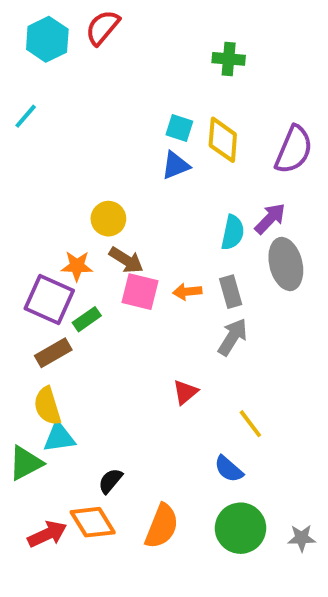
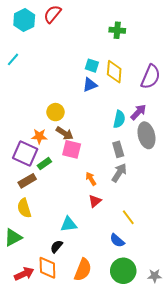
orange arrow: (187, 292) -> (91, 179), moved, turned 64
cyan triangle: (59, 437) -> (69, 224), moved
orange diamond: (93, 522) -> (47, 268), turned 30

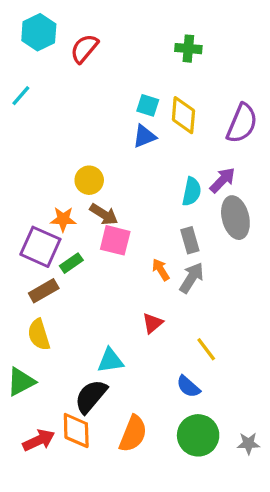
red semicircle: (52, 14) -> (84, 49), moved
orange arrow: (91, 179) -> (161, 270), moved
black semicircle: (57, 247) -> (91, 396), size x1.6

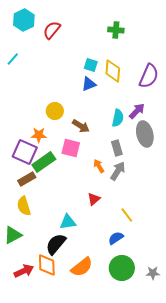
brown arrow: (104, 214) -> (81, 126), moved
green rectangle: (71, 263) -> (44, 162), size x1.6
blue semicircle: (188, 387) -> (116, 238), turned 105
orange semicircle: (133, 434) -> (82, 267), turned 30

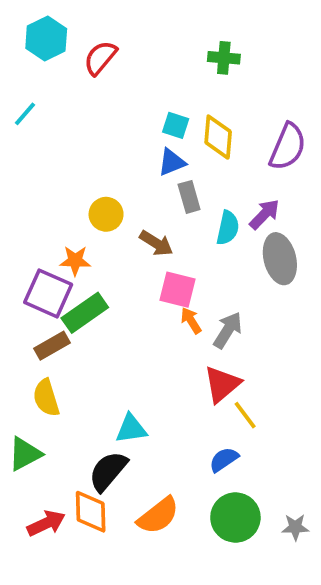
pink square: (71, 148) -> (178, 290), moved
gray rectangle: (117, 148) -> (189, 197), moved
red triangle: (94, 199) -> (222, 384), moved, size x1.5

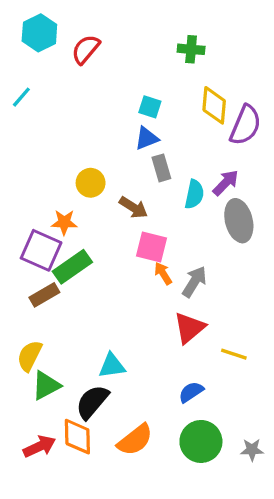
yellow diamond: (218, 137) -> (214, 105), moved
yellow semicircle: (46, 398) -> (30, 356), moved, turned 44
yellow line: (245, 415) -> (234, 354), moved, turned -35
green triangle: (25, 454) -> (46, 385), moved

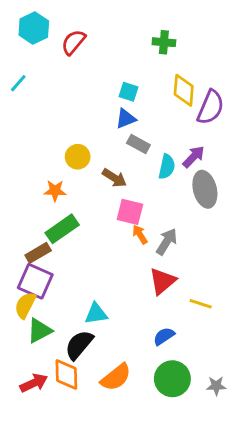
gray rectangle: (161, 168) -> (138, 144), turned -45
purple square: (41, 250) -> (35, 281), moved

